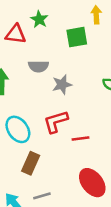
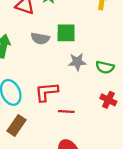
green square: (77, 37) -> (66, 33), moved
gray star: (62, 85) -> (77, 62), moved

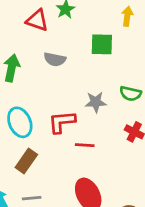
green square: (66, 33) -> (102, 44), moved
gray star: (77, 62) -> (96, 102), moved

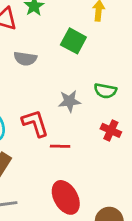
green square: (102, 44) -> (73, 41), turned 30
red L-shape: (62, 122) -> (35, 123), turned 80

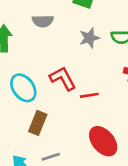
gray star: (69, 101) -> (89, 38), moved

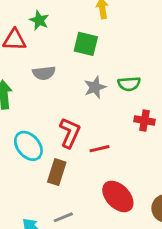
red L-shape: (63, 78) -> (70, 133), turned 56
brown rectangle: (38, 123) -> (57, 172), moved

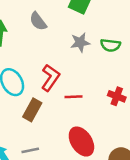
gray semicircle: (44, 73) -> (38, 21), turned 48
red cross: (144, 121) -> (117, 96), moved

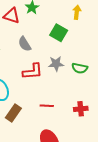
red L-shape: (50, 78) -> (33, 71), moved, turned 45
red cross: (117, 96) -> (81, 109), turned -32

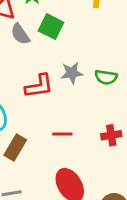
green square: (59, 33) -> (51, 27), moved
gray semicircle: (25, 44) -> (20, 34), moved

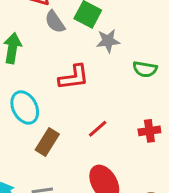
gray star: (72, 73) -> (108, 41), moved
red line: (62, 134) -> (98, 129), turned -42

